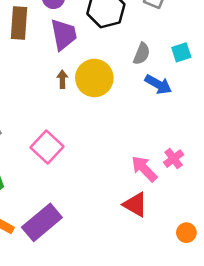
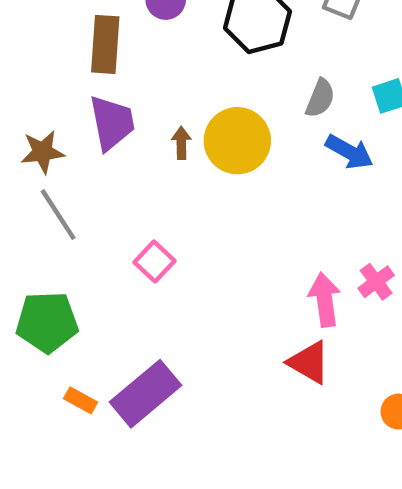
purple trapezoid: (64, 35) -> (112, 123), moved
pink square: (47, 147) -> (154, 262), size x0.7
pink arrow: (144, 169) -> (325, 300), turned 36

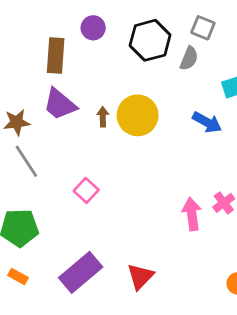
gray semicircle: (320, 98) -> (189, 58), moved
purple trapezoid: (112, 123) -> (60, 104), turned 141
red triangle: (309, 362) -> (140, 277), moved, turned 44
orange rectangle: (81, 400) -> (18, 277), moved

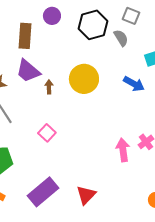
gray semicircle: (189, 58) -> (121, 38), turned -54
brown arrow: (103, 117) -> (49, 87), moved

